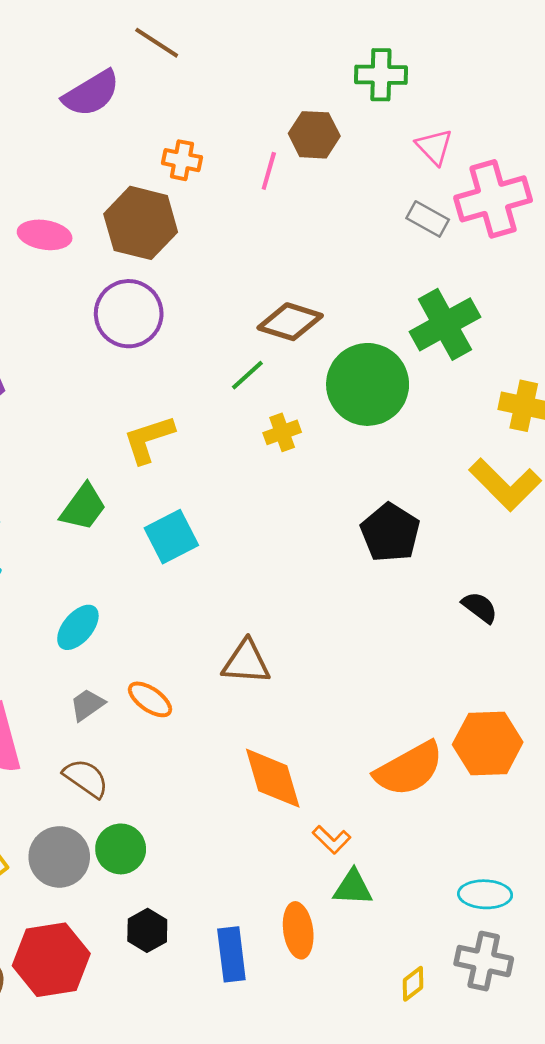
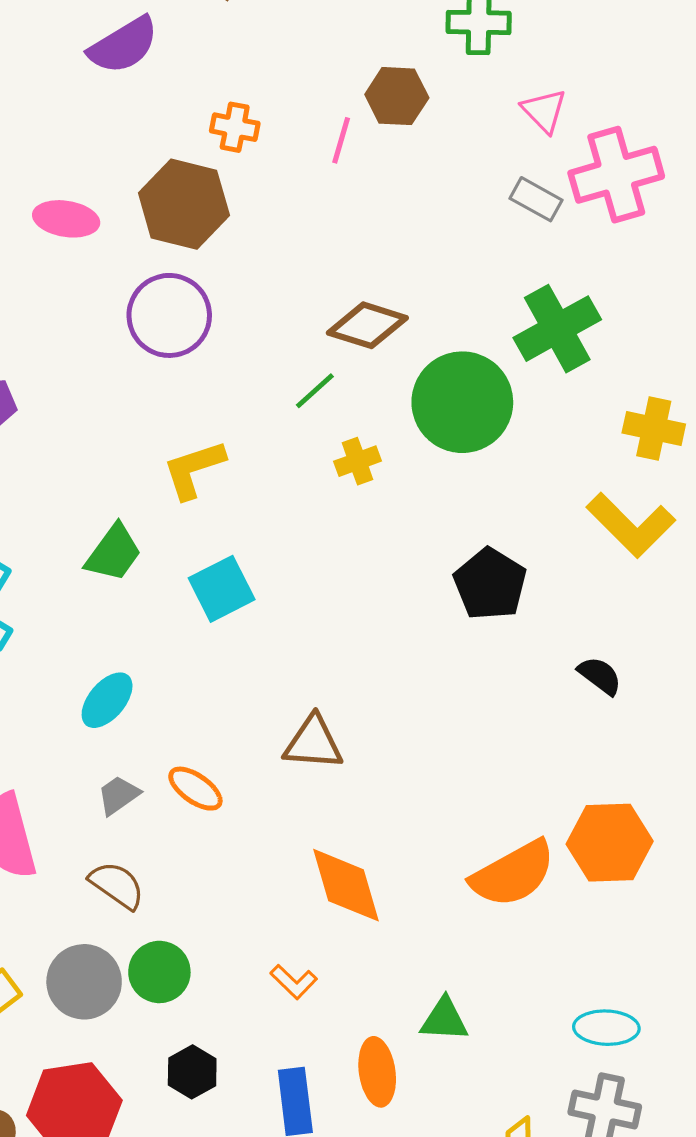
orange L-shape: (332, 840) -> (294, 982), moved

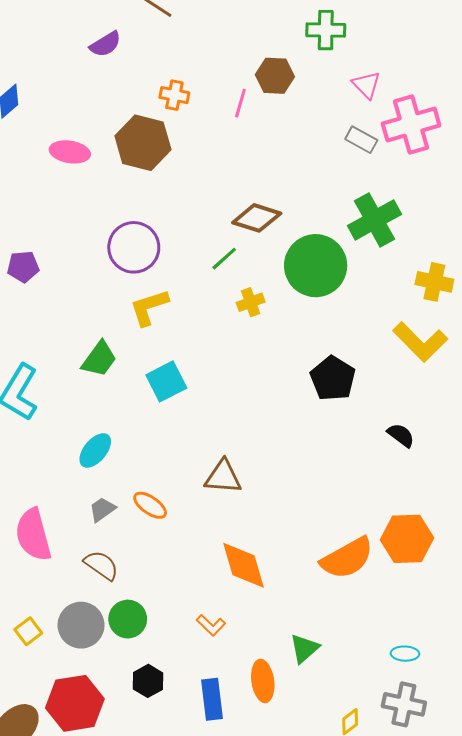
purple semicircle: (123, 45) -> (105, 44), size x0.7
purple circle: (169, 315) -> (134, 247), moved
green triangle: (444, 1019) -> (304, 648), turned -44
cyan ellipse: (606, 1028) -> (405, 654), size x0.7

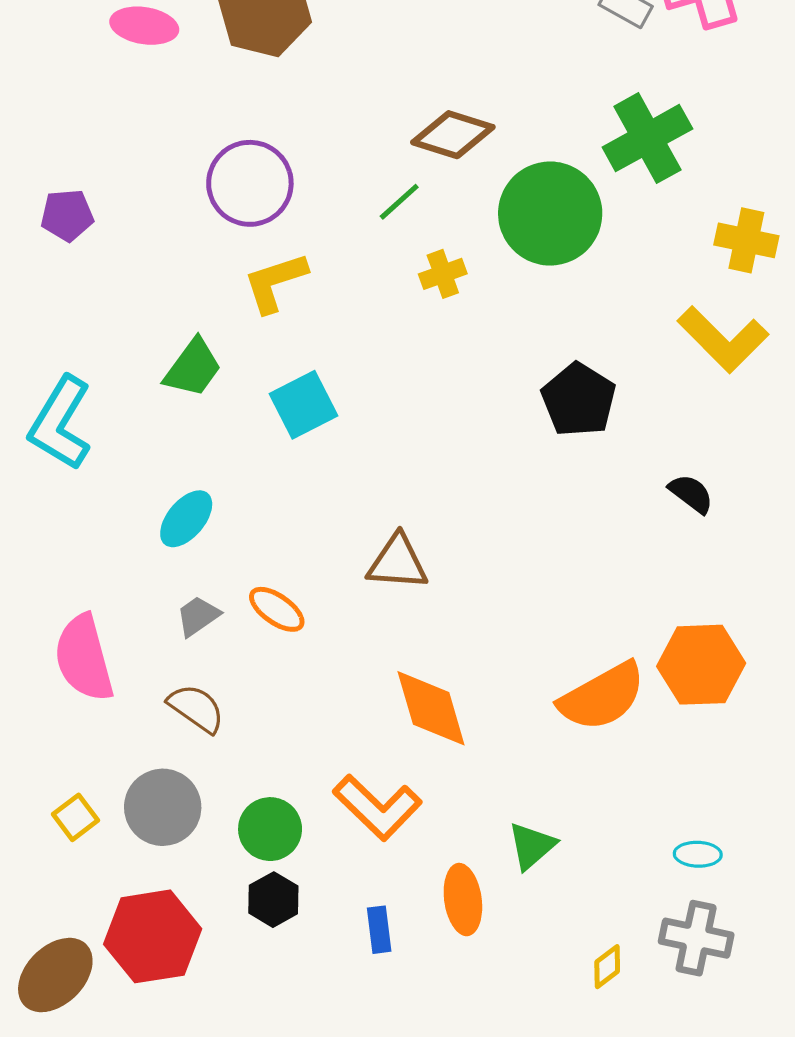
green circle: (128, 619) -> (270, 829), moved
orange L-shape: (211, 625) -> (377, 807), size x1.8
blue rectangle: (212, 699) -> (379, 930), size x0.7

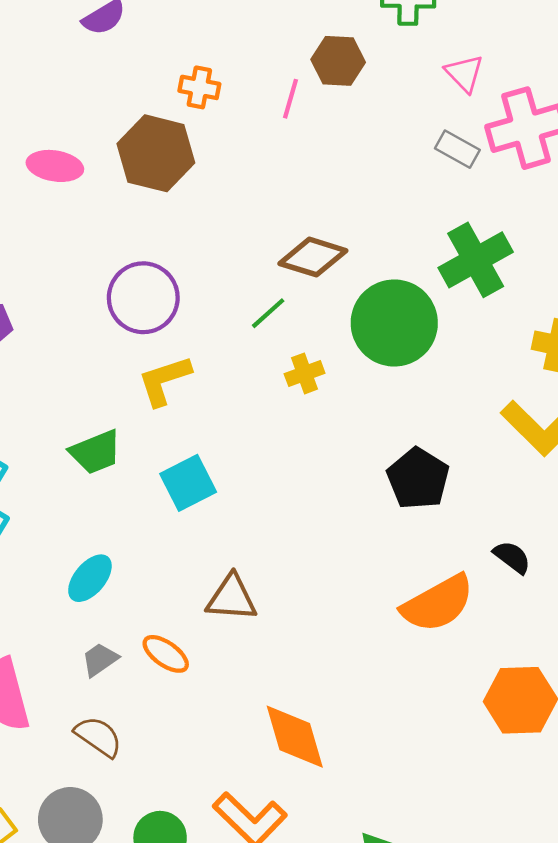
green trapezoid: (193, 368) -> (96, 452), turned 32
brown triangle: (398, 562) -> (232, 598), moved
orange semicircle: (602, 697) -> (438, 603), moved

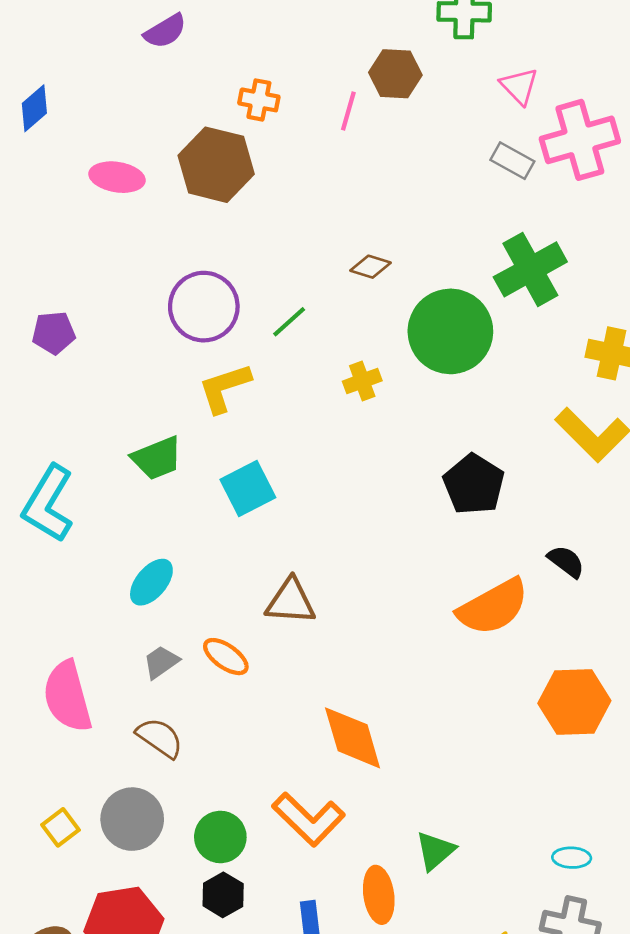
brown diamond: (313, 257) -> (370, 267), size x0.6
green line: (268, 313) -> (289, 322), moved

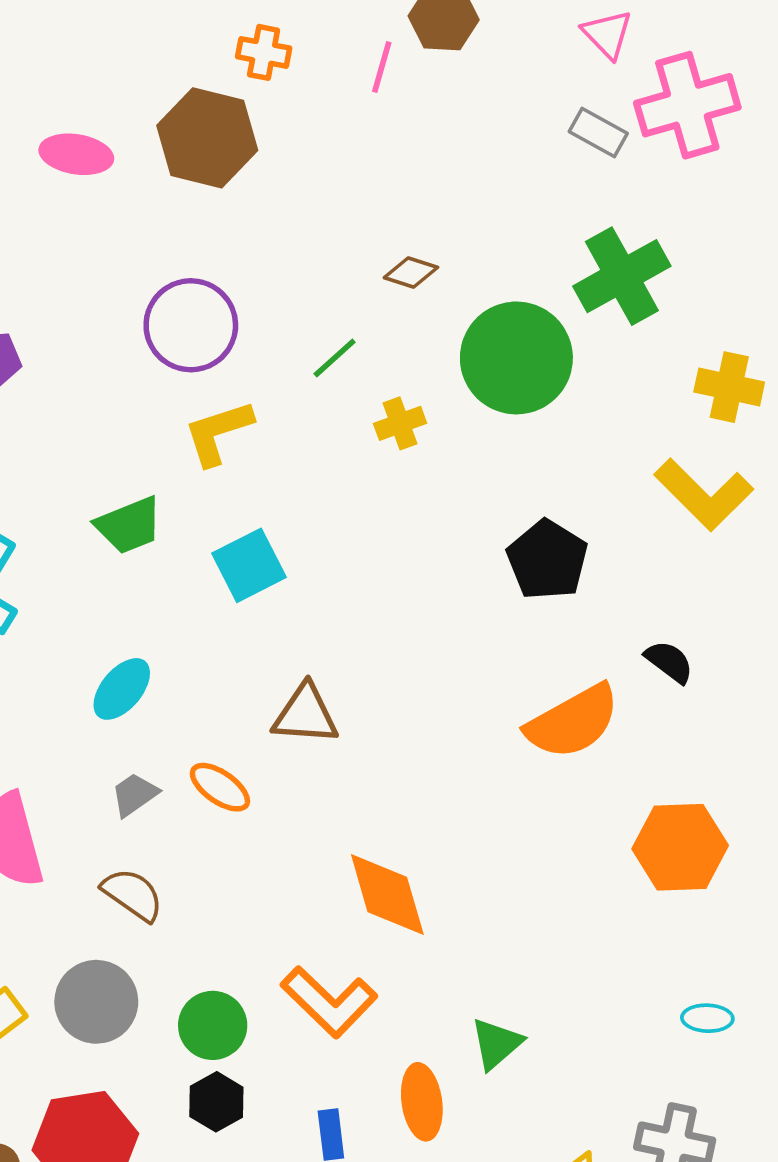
green line: (289, 322) -> (335, 358), moved
cyan ellipse: (572, 858) -> (707, 1018), moved

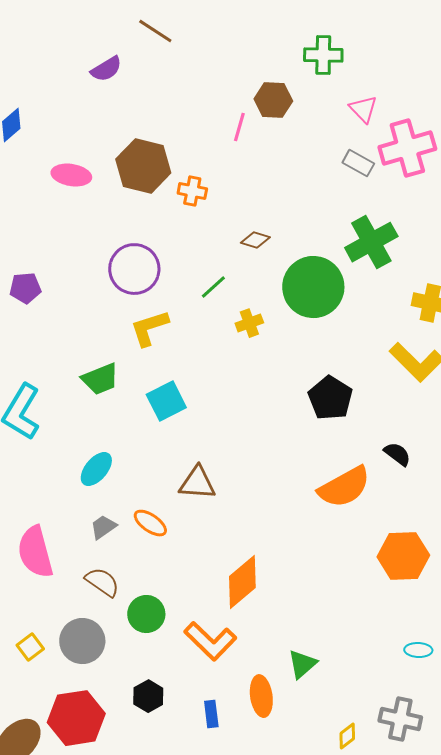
orange cross: (264, 52) -> (192, 191), moved
orange diamond: (387, 894) -> (242, 582), turned 66
green circle: (213, 1025) -> (146, 614), moved

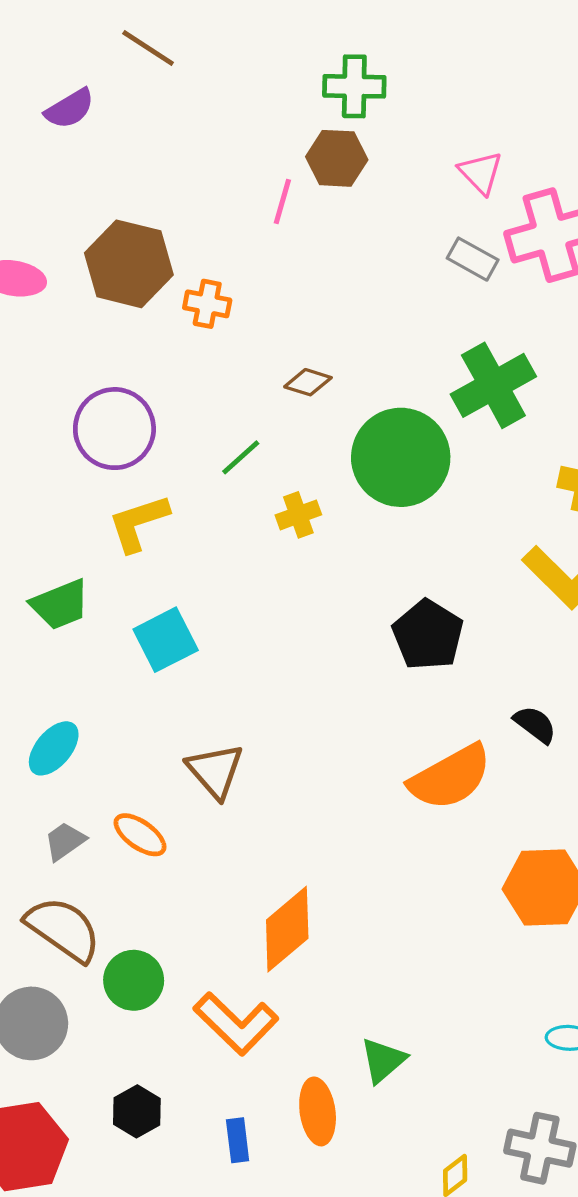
green cross: (323, 55) -> (354, 86), moved
brown triangle: (197, 483) -> (215, 771), turned 45
brown semicircle: (102, 582) -> (63, 929), size x1.4

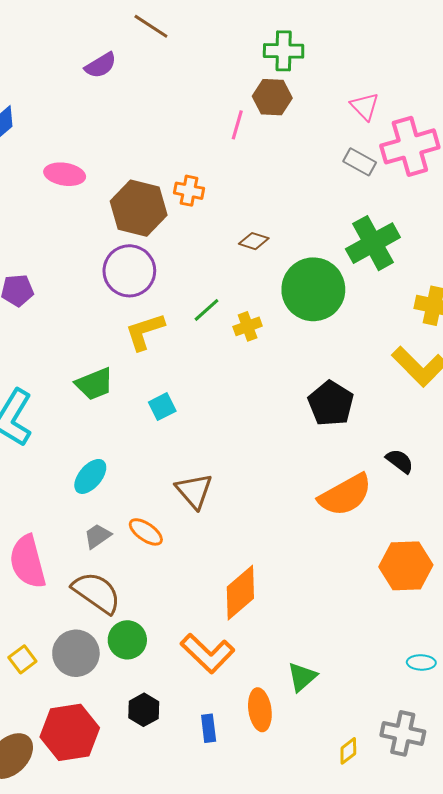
brown hexagon: (129, 264) -> (139, 208), moved
green line: (241, 457) -> (206, 310), moved
cyan square: (166, 640) -> (162, 407), size x0.7
green circle: (134, 980) -> (127, 640), moved

